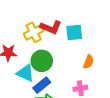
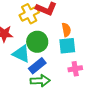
cyan square: (74, 32) -> (67, 46), moved
orange semicircle: (88, 62) -> (66, 30), moved, turned -32

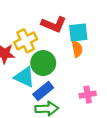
yellow cross: (29, 14) -> (26, 41), moved
cyan square: (67, 46) -> (78, 33), moved

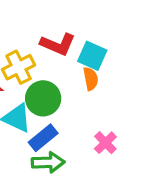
cyan square: (78, 33) -> (92, 56), turned 30
pink cross: (88, 95) -> (105, 143), turned -35

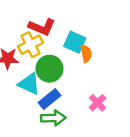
red L-shape: (58, 44) -> (42, 27), moved
cyan square: (92, 56) -> (75, 42), moved

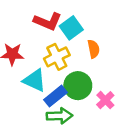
cyan square: (75, 42) -> (71, 28), moved, turned 30
yellow cross: (30, 45) -> (57, 57), moved
green circle: (49, 69) -> (78, 86), moved

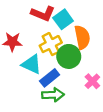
orange semicircle: (94, 49) -> (82, 37), size x1.5
green circle: (78, 86) -> (69, 56), moved

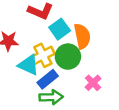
cyan square: (63, 19) -> (60, 29), moved
yellow cross: (51, 44) -> (43, 55), moved

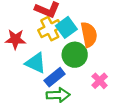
yellow cross: (43, 55) -> (50, 29), moved

